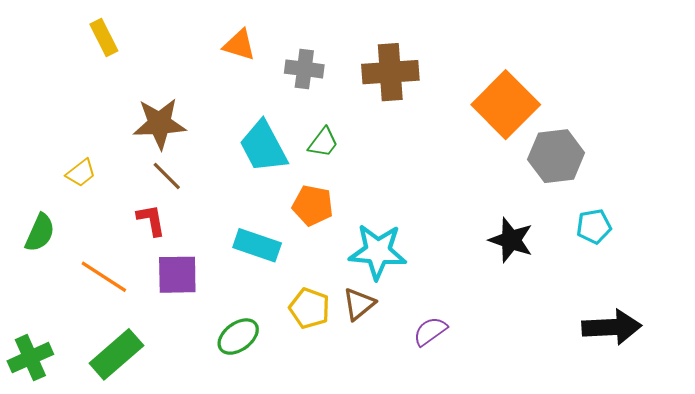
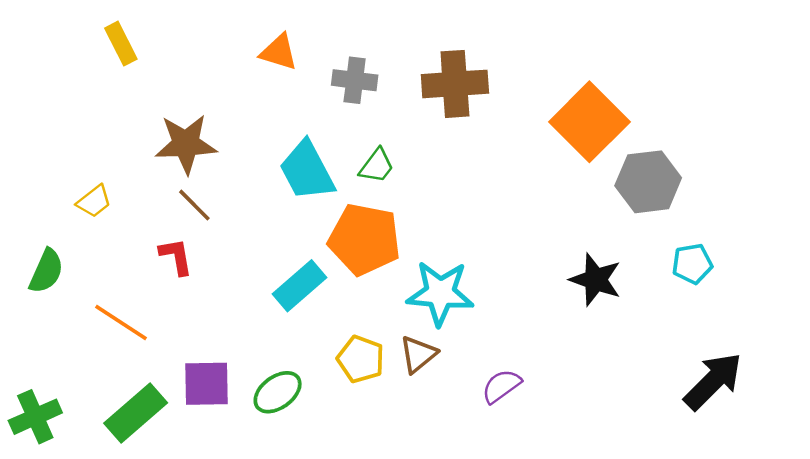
orange pentagon: (313, 205) -> (364, 239), size x1.5
cyan rectangle: (257, 245) -> (300, 286), turned -60
purple square: (177, 275) -> (207, 384), moved
black arrow: (612, 327) -> (713, 381), turned -42

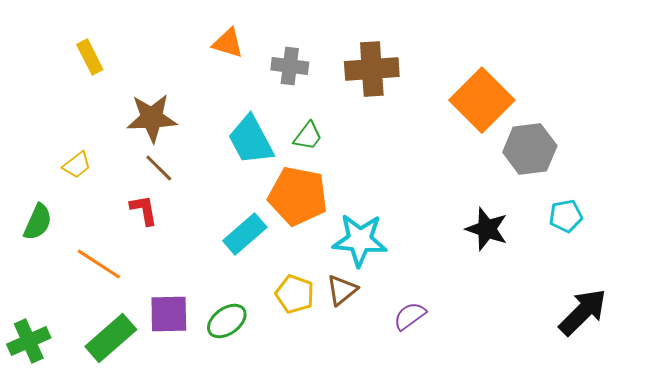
yellow rectangle: (121, 44) -> (90, 57), moved

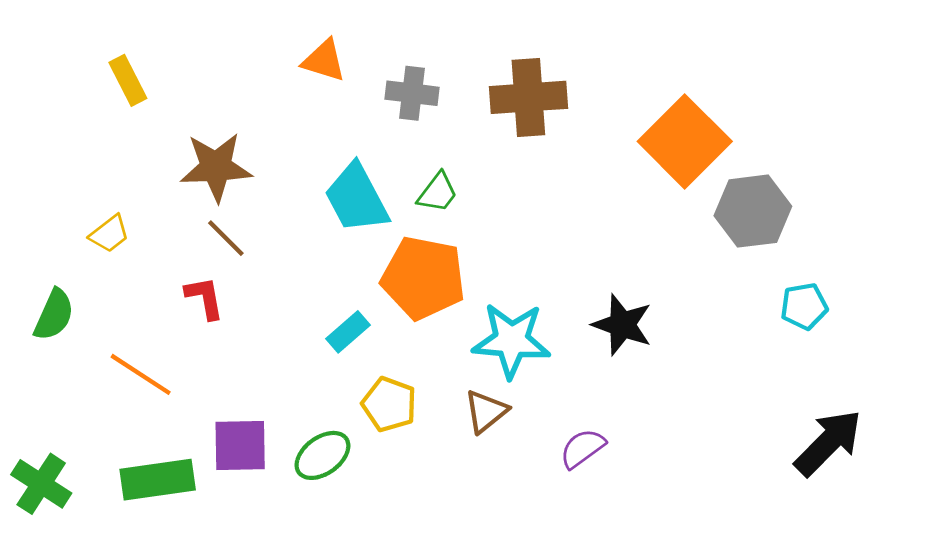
black star: (487, 229) -> (622, 325), moved
cyan rectangle: (245, 234) -> (348, 332), size x0.7
yellow pentagon: (295, 294) -> (389, 404), moved
green rectangle: (111, 338) -> (158, 480), turned 33
green cross: (29, 341) -> (41, 484), turned -33

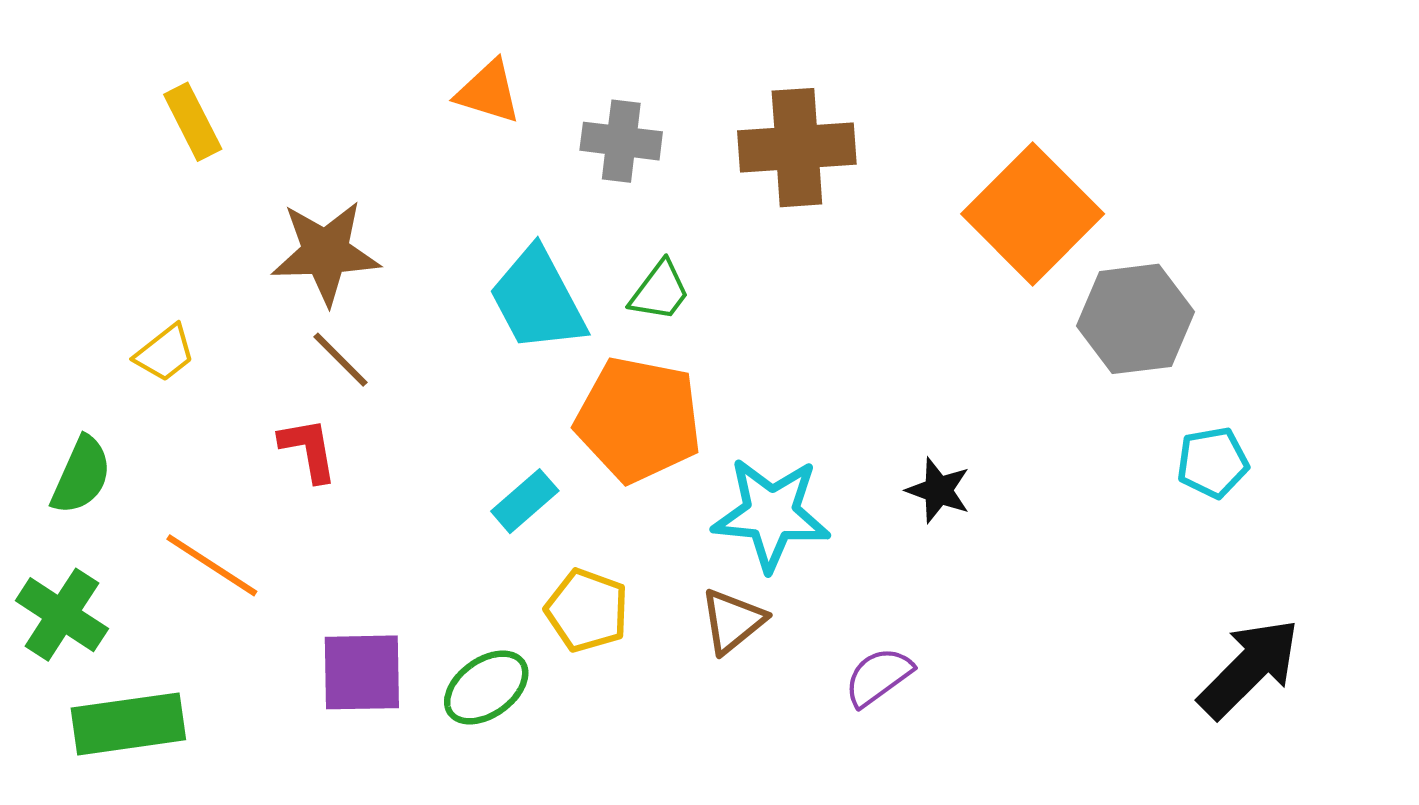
black star: (622, 325) -> (938, 490), size x0.7
green rectangle: (158, 480) -> (128, 724), moved
green cross: (41, 484) -> (62, 615), moved

